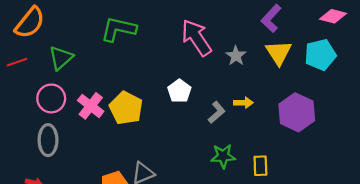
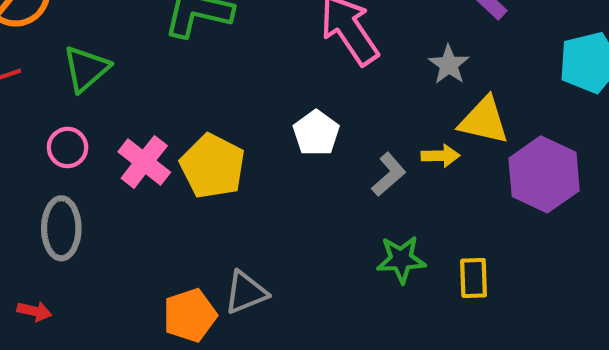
yellow triangle: (279, 53) -> (484, 121), moved, turned -44
gray star: (236, 56) -> (449, 65), moved
pink circle: (51, 98) -> (68, 147), size x0.7

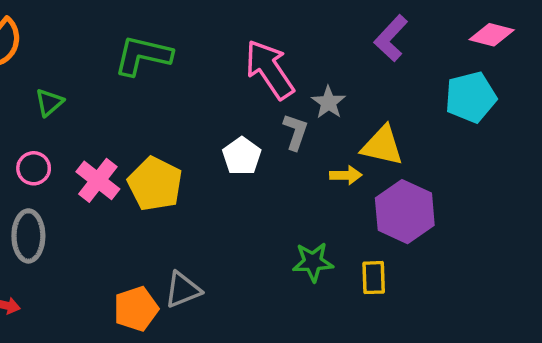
gray star: (449, 65) -> (328, 102), moved
green triangle: (86, 69) -> (49, 102), size x0.7
gray L-shape: (389, 174) -> (296, 132), moved, turned -30
purple hexagon: (544, 174) -> (405, 212), moved

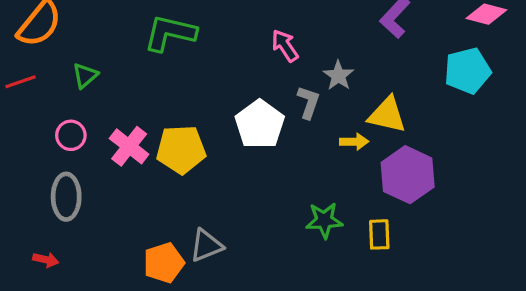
pink arrow: (270, 69) -> (285, 46), size x0.6
white pentagon: (242, 156) -> (260, 124), size x1.4
yellow pentagon: (155, 184) -> (181, 149), turned -30

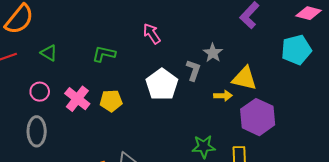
green L-shape: (170, 33) -> (104, 54), moved, size x0.7
pink arrow: (285, 46) -> (152, 34), moved
green triangle: (85, 76) -> (49, 53), turned -48
yellow pentagon: (181, 149) -> (111, 101), size x0.7

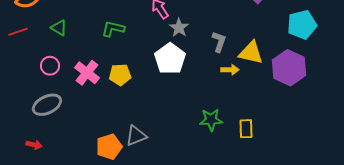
gray star: (213, 53) -> (179, 28), moved
gray L-shape: (193, 70) -> (219, 42), moved
purple hexagon: (258, 117) -> (289, 68), moved
gray ellipse: (37, 131) -> (47, 105), turned 64

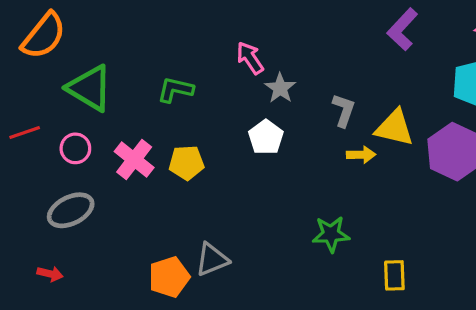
green triangle: (59, 28) -> (90, 88), size x1.8
red line: (18, 32) -> (25, 133), moved
white pentagon: (170, 59) -> (266, 137), size x0.7
yellow rectangle: (246, 129) -> (394, 275), moved

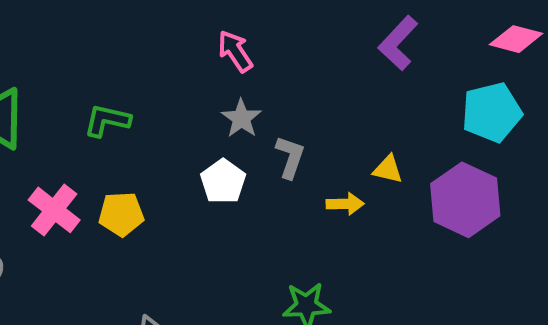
pink arrow: (250, 58) -> (235, 51), moved
gray L-shape: (344, 110) -> (290, 157), moved
yellow triangle: (394, 128) -> (388, 169), size x0.6

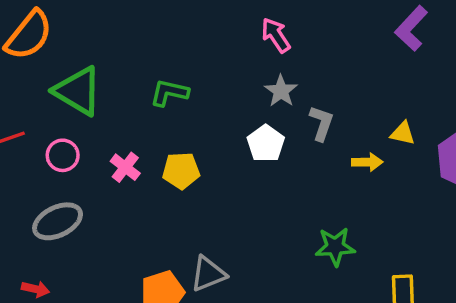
pink cross: (54, 210) -> (125, 167), size x0.7

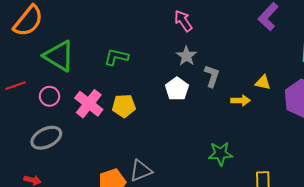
pink cross: (125, 167) -> (89, 104), size x1.5

